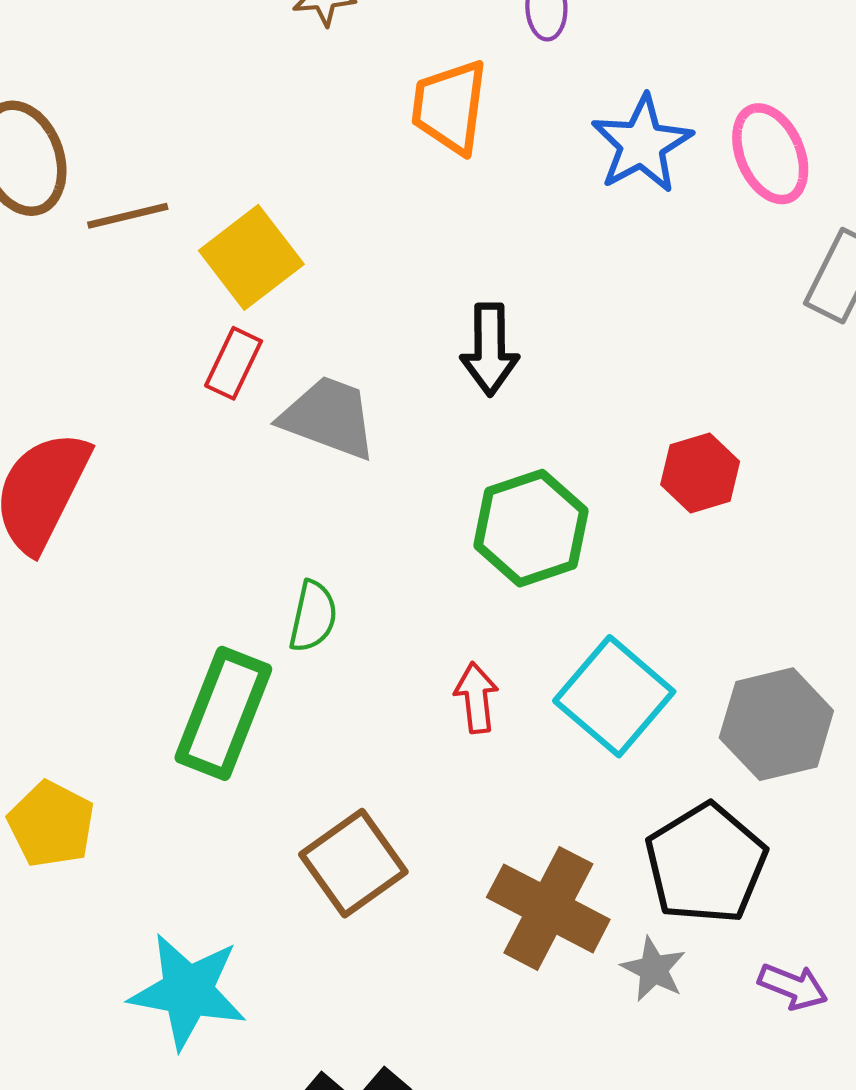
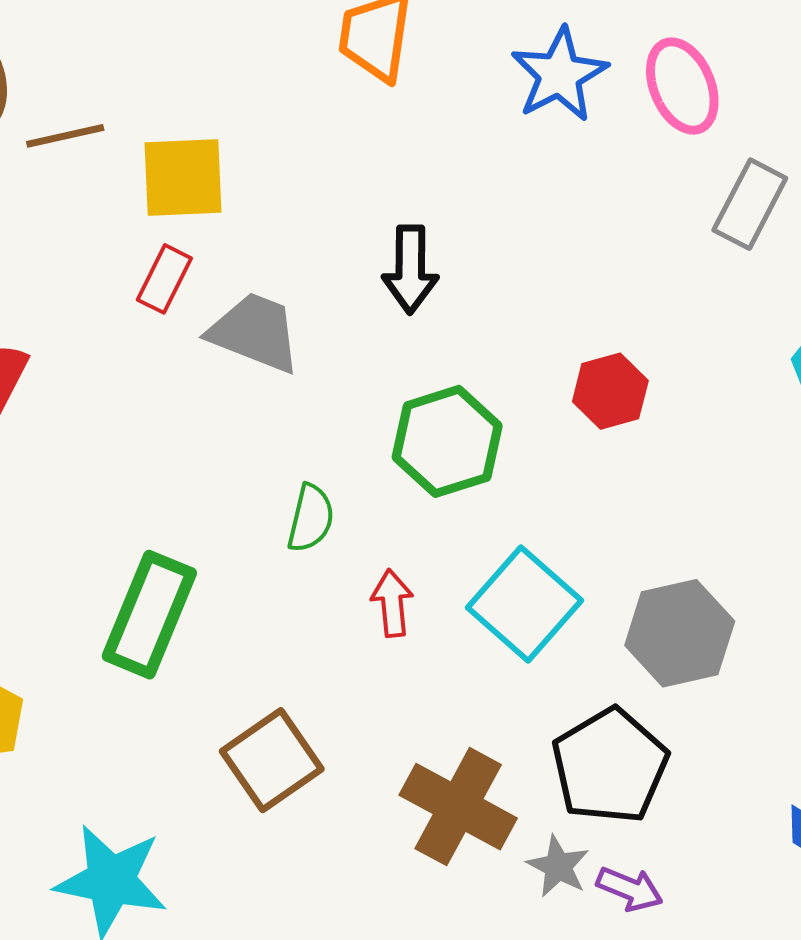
yellow square: (251, 257) -> (183, 178), turned 34
green semicircle: (313, 616) -> (311, 518), moved
purple arrow: (793, 986) -> (630, 889), moved

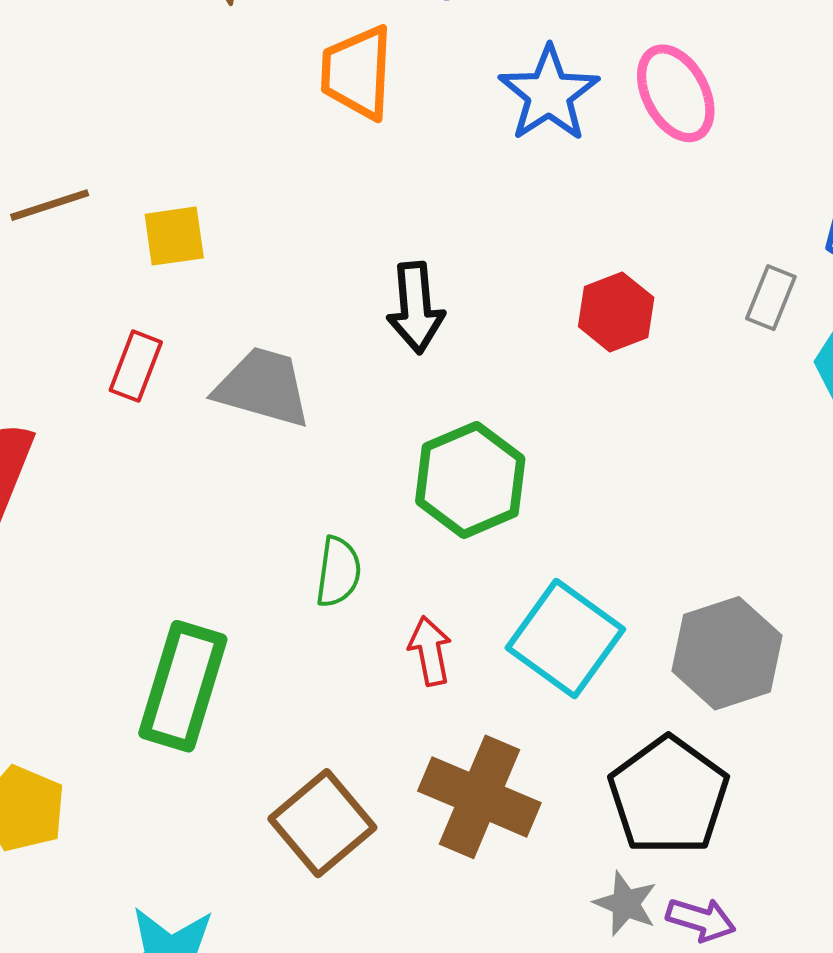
yellow square: (183, 178) -> (174, 236), size x0.7
gray rectangle: (750, 204) -> (771, 298), moved, size x0.7
red rectangle: (164, 279) -> (136, 366), moved
red hexagon: (610, 391) -> (616, 312), moved
brown cross: (458, 807) -> (479, 797), moved

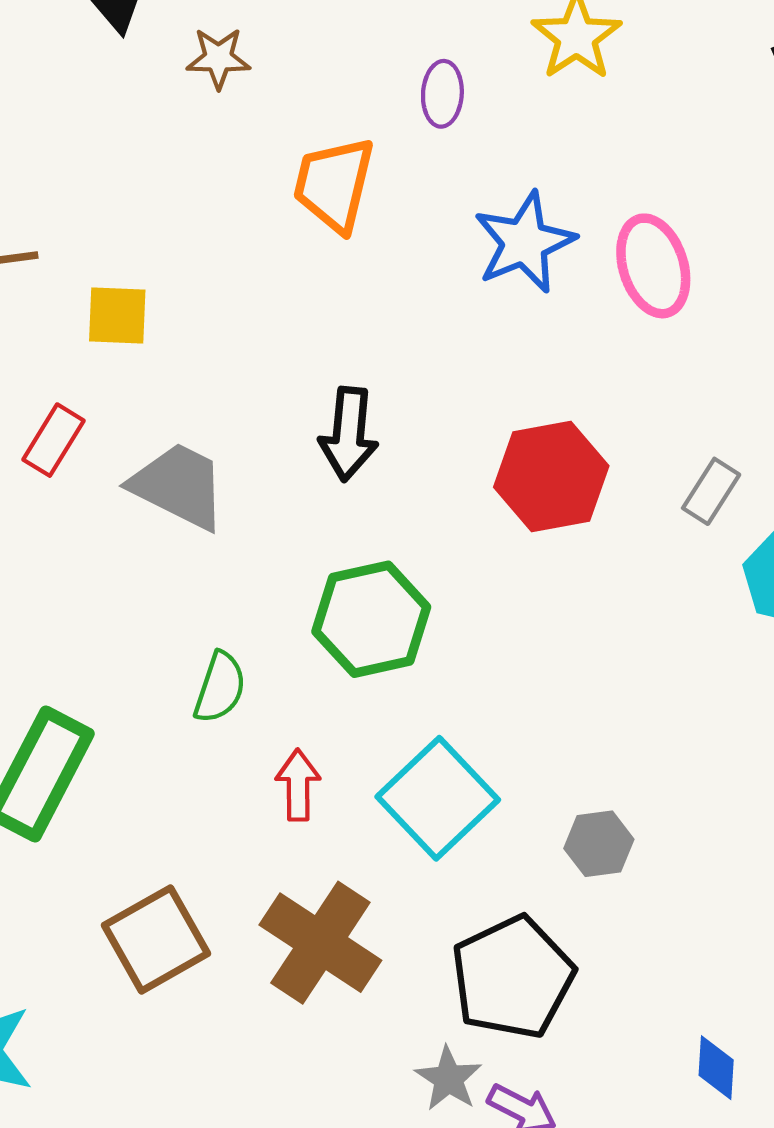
red hexagon: (616, 312) -> (551, 476), size x1.4
gray hexagon: (727, 653) -> (599, 844), size x0.6

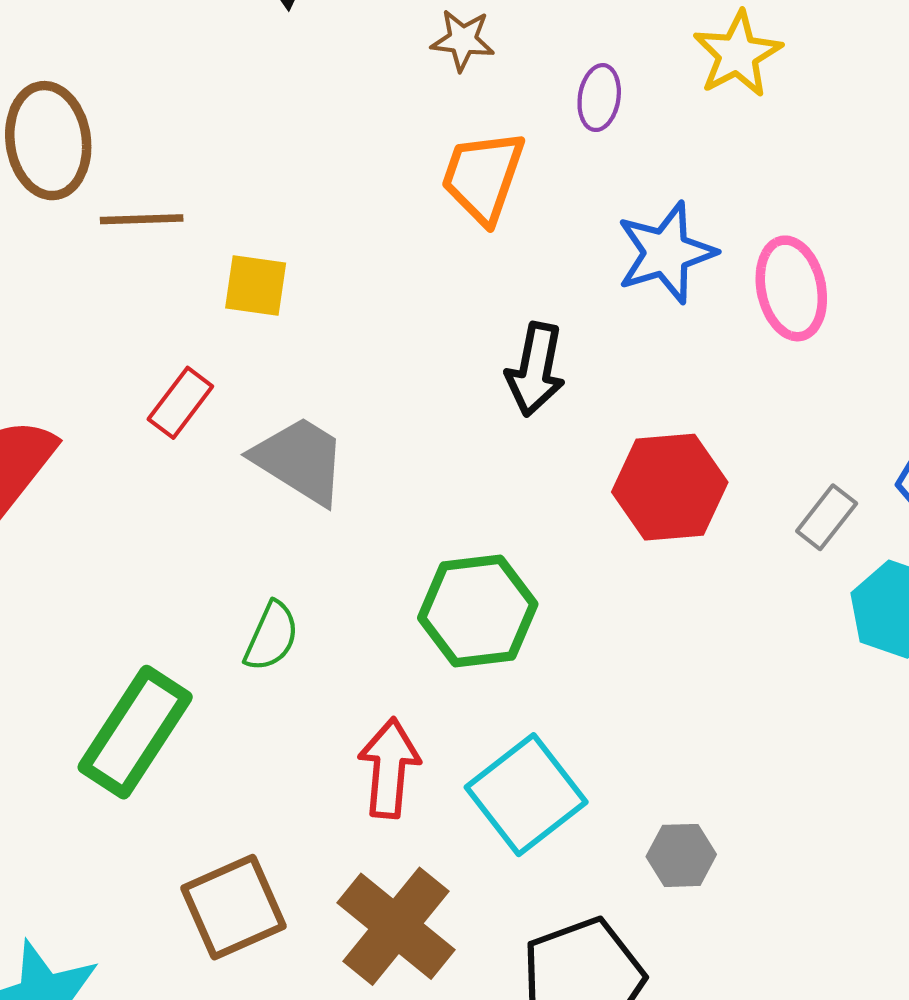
brown star: (218, 58) -> (463, 40), moved
black arrow: (349, 434) -> (536, 369), moved
green semicircle: (220, 687) -> (271, 636), moved
red arrow: (298, 785) -> (389, 768), size x1.4

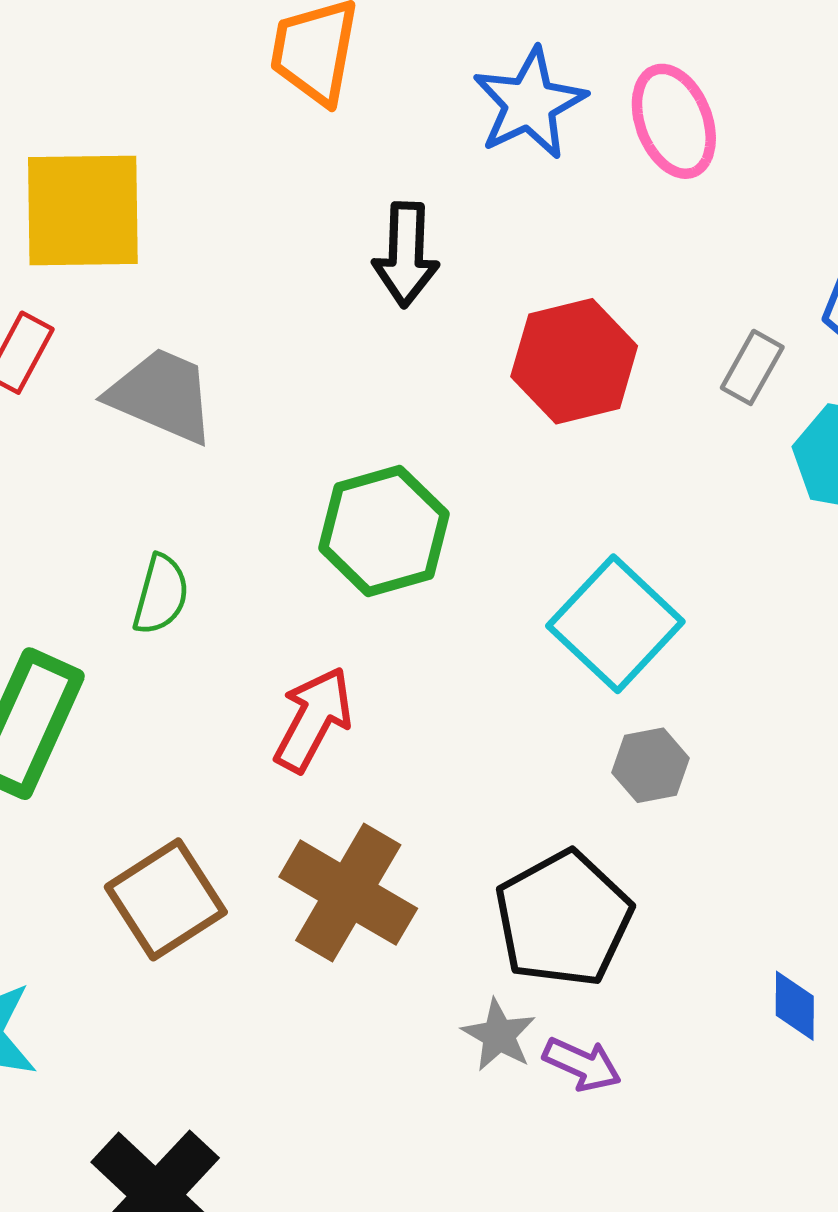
yellow square: (256, 286) -> (83, 211), size x1.8
red arrow: (389, 768) -> (313, 719), turned 32
cyan square: (526, 795) -> (615, 624), moved

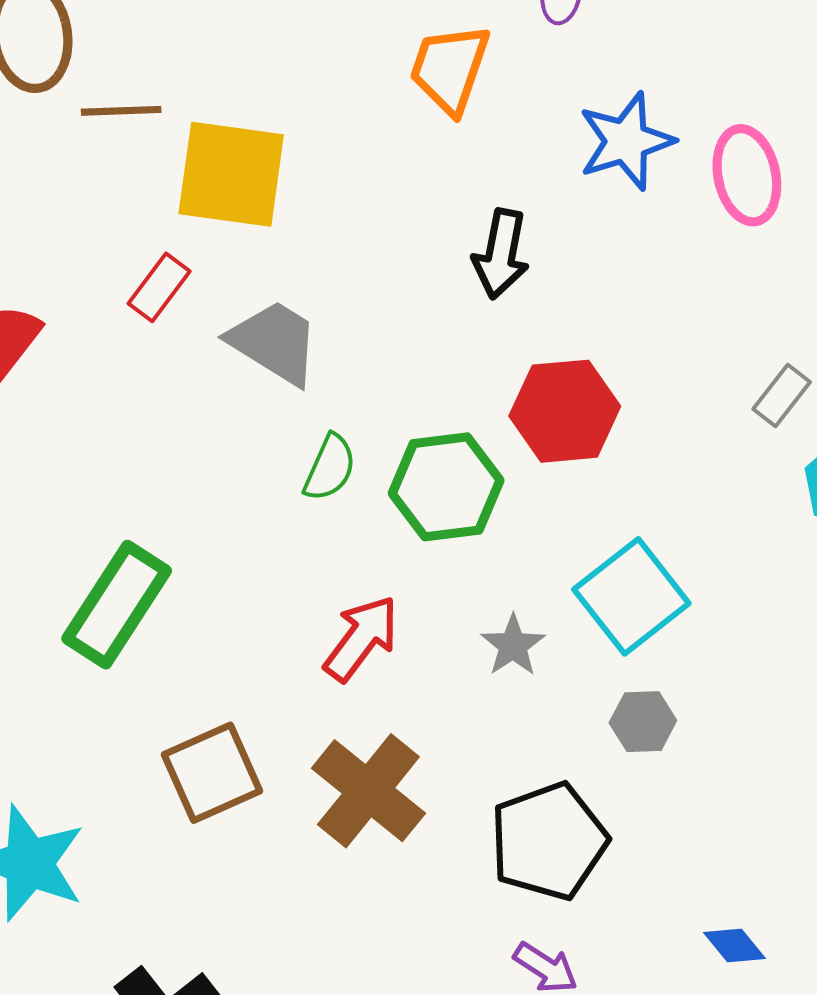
red hexagon: (574, 361) -> (565, 411), moved
green semicircle: (161, 595) -> (330, 468), moved
blue diamond: (795, 1006) -> (735, 946), turned -48
gray star: (499, 1035) -> (513, 645), moved

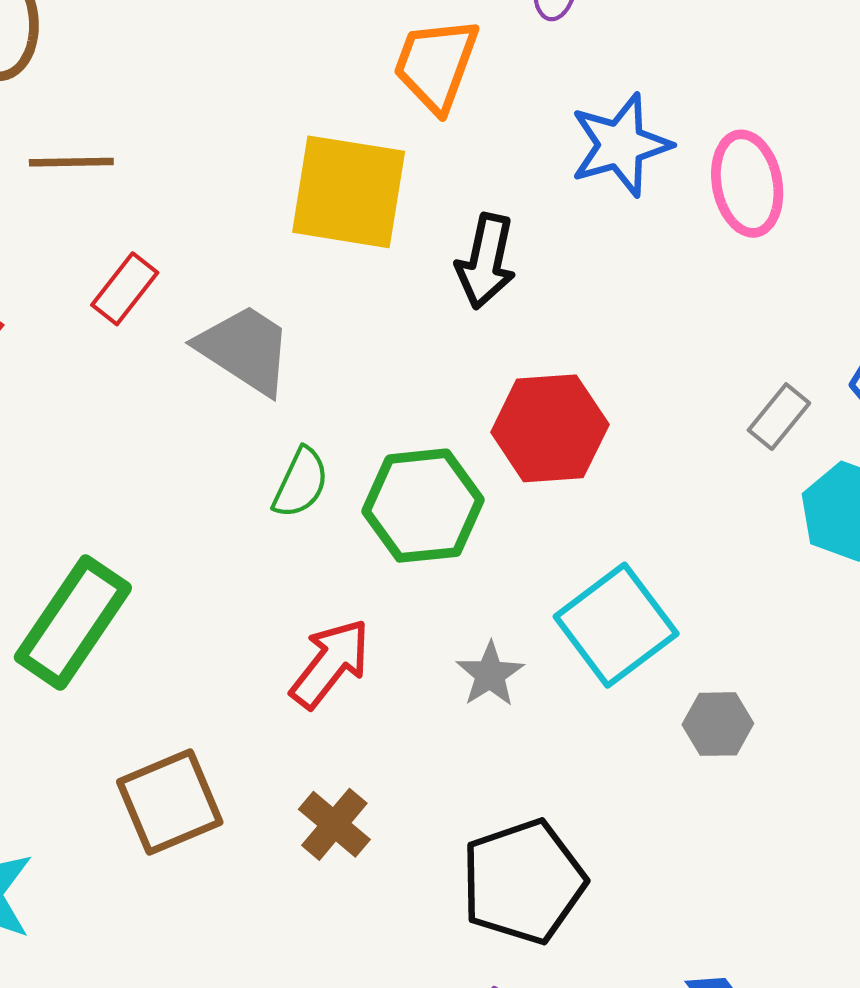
brown line: (121, 111) -> (71, 162), moved
yellow square: (231, 174) -> (349, 192), moved
gray hexagon: (643, 722) -> (718, 724), moved
brown cross: (368, 791) -> (334, 824), size x0.6

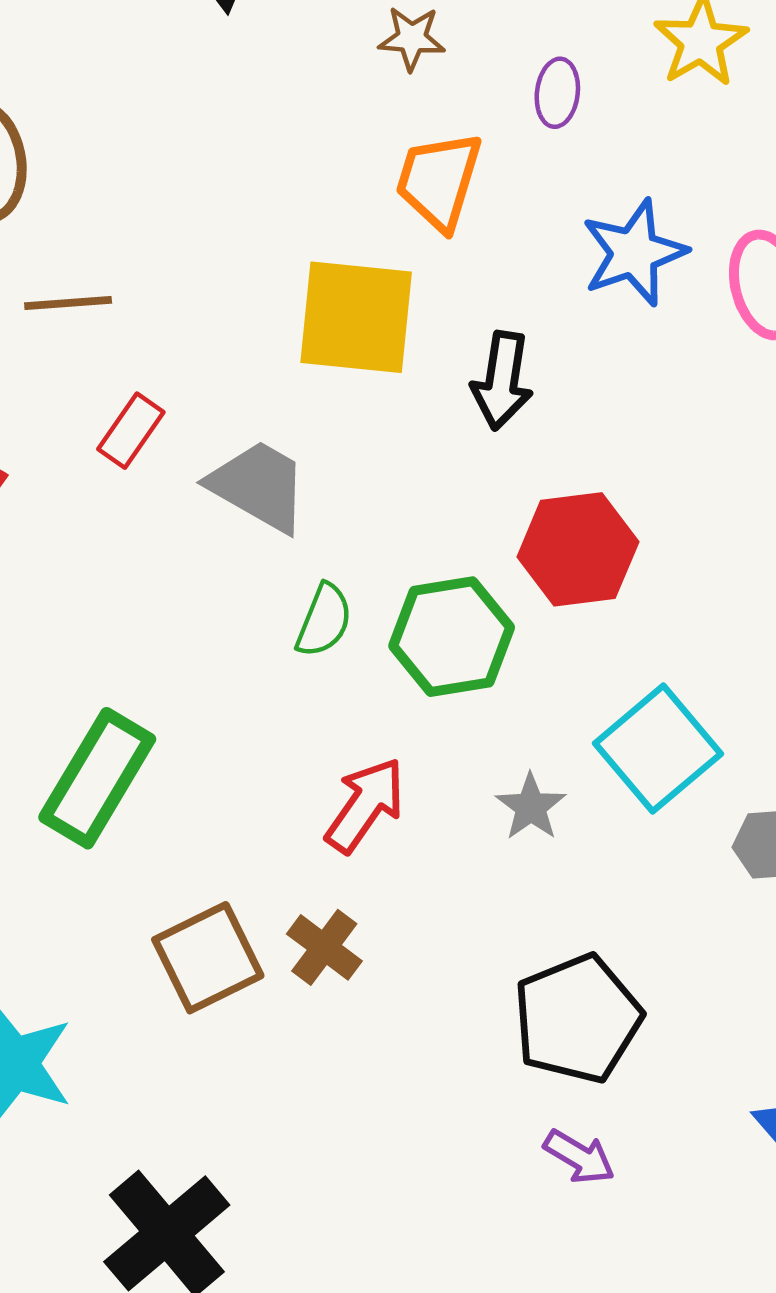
brown cross: (334, 824) -> (324, 947), moved

